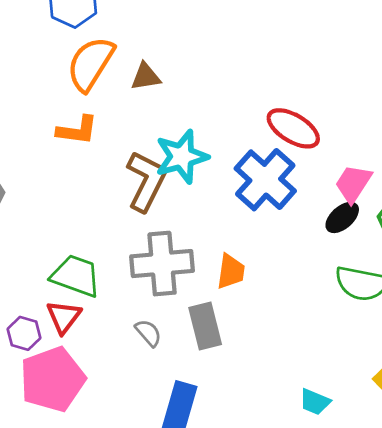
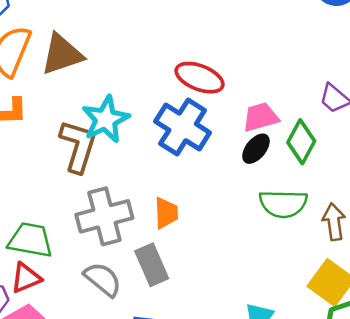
brown triangle: (146, 77) -> (62, 54), size x1.6
pink trapezoid: (353, 183) -> (261, 117), turned 51
red triangle: (64, 317) -> (26, 278), turned 40
gray semicircle: (148, 333) -> (103, 279), size x1.5

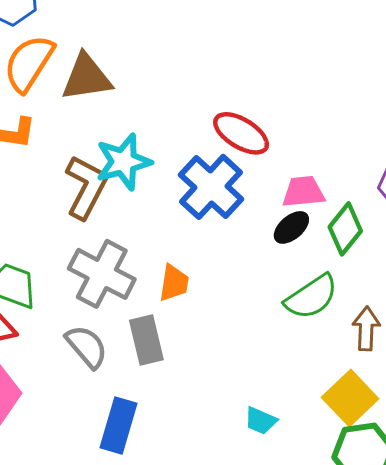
green semicircle: (283, 204) -> (311, 297), turned -45
gray cross: (104, 216) -> (102, 274), turned 32

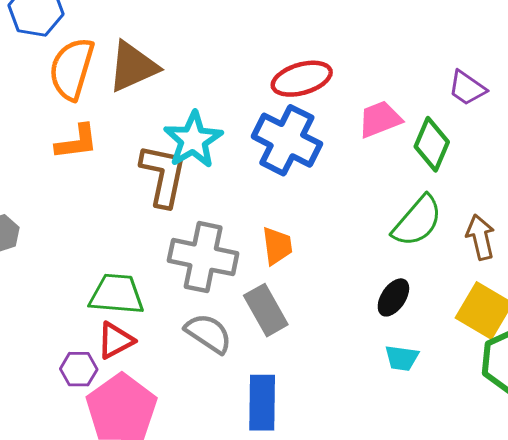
red ellipse: (241, 133) -> (302, 79), turned -32
black ellipse: (291, 227) -> (393, 297), moved

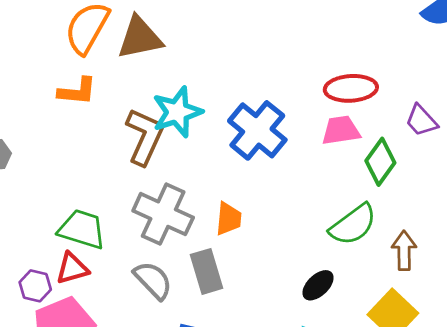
red ellipse: (302, 79) -> (351, 88), moved

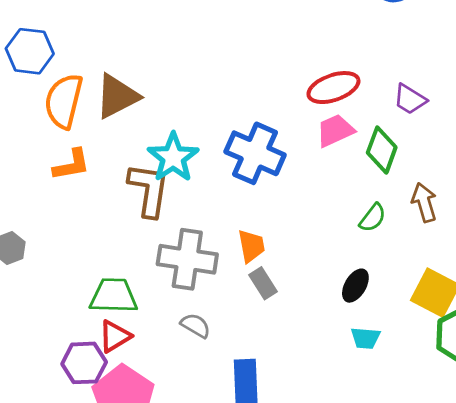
green semicircle: (353, 225) -> (373, 218), size x0.6
brown arrow: (404, 251) -> (424, 202), moved
gray rectangle: (206, 271) -> (263, 283), moved, size x0.7
gray semicircle: (153, 280) -> (196, 326), size x0.7
purple hexagon: (35, 286) -> (84, 363), size x1.4

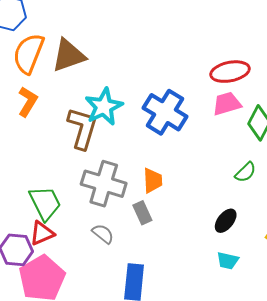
orange L-shape: (72, 165) -> (28, 102), turned -56
gray rectangle: (263, 283) -> (142, 213), moved
green trapezoid: (114, 296) -> (45, 203), turned 54

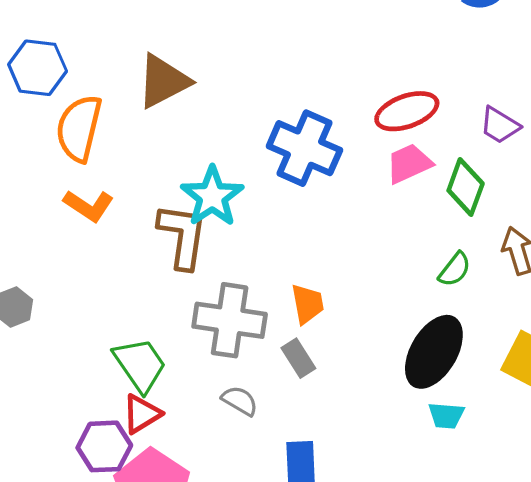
brown triangle: (69, 56) -> (163, 81), moved
orange L-shape: (28, 102) -> (89, 206), turned 100
blue cross: (165, 112) -> (304, 148), moved
black ellipse: (226, 221) -> (434, 352), size x1.8

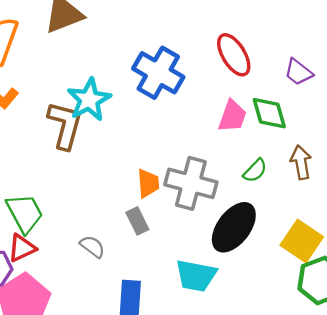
red ellipse: (407, 111) -> (234, 55), turned 72
pink trapezoid: (409, 164) -> (232, 116), moved, turned 128
green diamond: (466, 187) -> (269, 113), turned -42
gray cross: (230, 320) -> (191, 183), moved
cyan trapezoid: (446, 416) -> (196, 276), moved, size x1.6

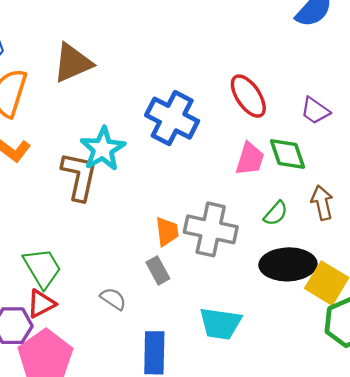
black ellipse: (234, 227) -> (288, 264), moved, turned 54

